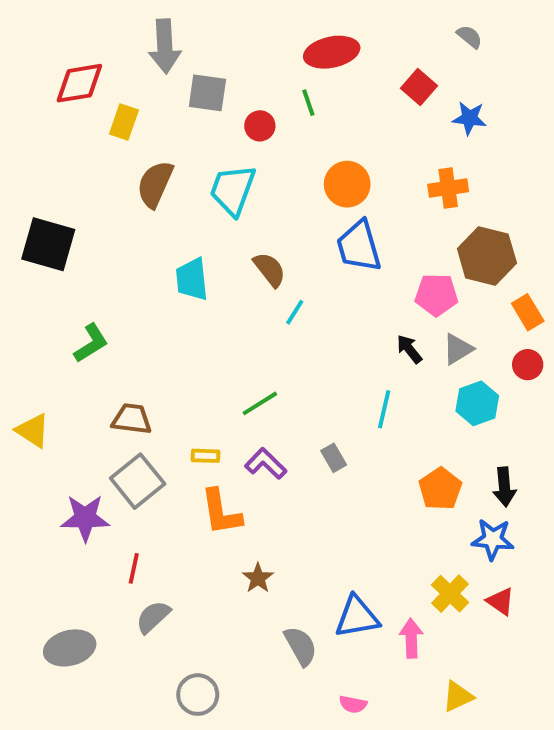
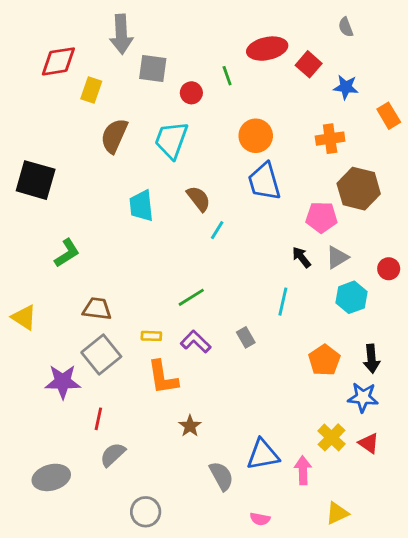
gray semicircle: (469, 37) -> (346, 27), turned -150
red ellipse: (332, 52) -> (267, 49), moved
orange rectangle: (528, 312) -> (389, 116), moved

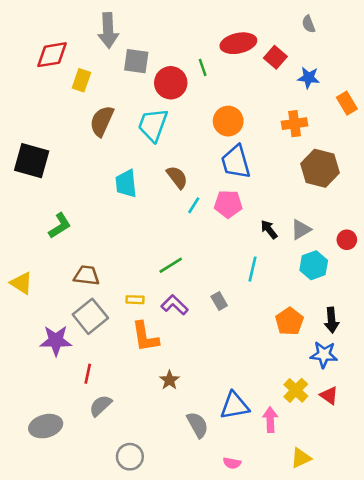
red circle: (191, 93) -> (171, 83), size x1.6
pink pentagon: (321, 217) -> (228, 204), moved

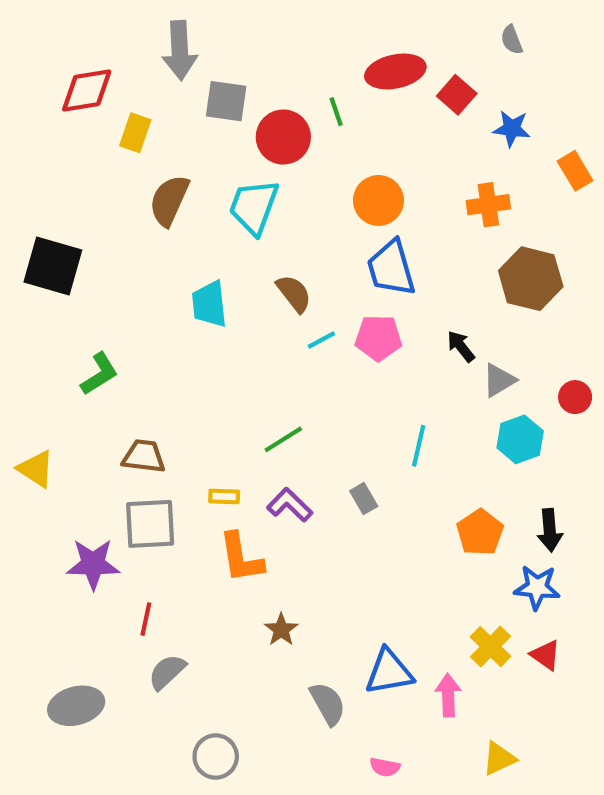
cyan line: (194, 205) -> (321, 340), turned 30
black arrow: (269, 230) -> (461, 346), moved
gray square: (90, 316) -> (150, 524), turned 36

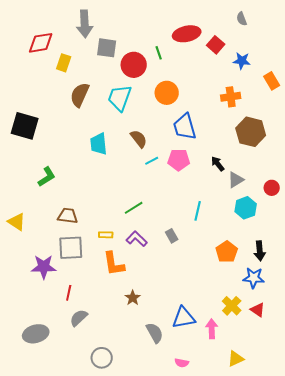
orange circle: (378, 200) -> (167, 93), moved

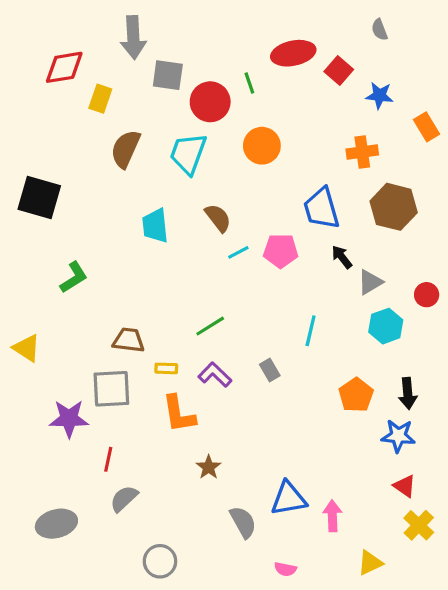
blue trapezoid: (185, 127) -> (321, 208), moved
brown trapezoid: (68, 216) -> (129, 340), moved
yellow cross: (232, 306) -> (419, 525), moved

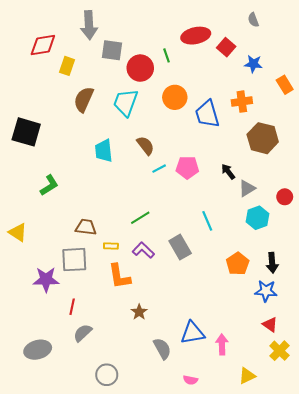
blue trapezoid: (321, 208) -> (207, 114), moved
cyan line: (311, 331) -> (207, 221), turned -36
gray rectangle: (270, 370) -> (180, 247), size x1.6

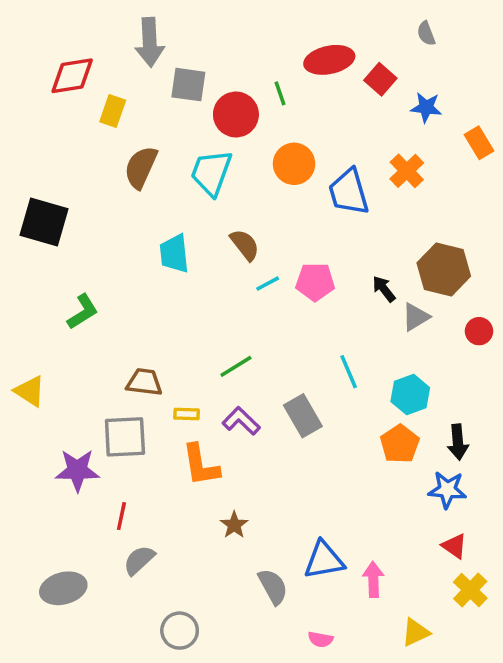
orange cross: (242, 102) -> (407, 171), turned -36
brown hexagon: (263, 138) -> (444, 269), moved
cyan hexagon: (257, 218) -> (410, 395), moved

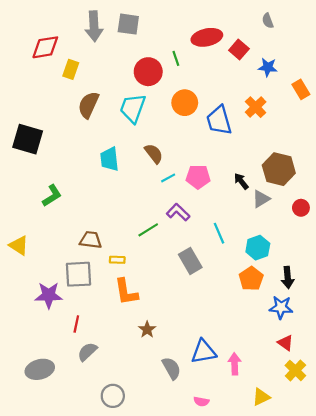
gray square: (188, 85) -> (128, 24), moved
purple L-shape: (241, 421) -> (178, 212), moved

